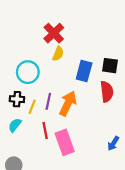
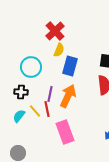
blue rectangle: (84, 71) -> (70, 66), moved
yellow line: (32, 107) -> (35, 111), moved, turned -64
red line: (45, 130) -> (47, 109), moved

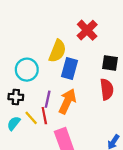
red cross: (55, 31) -> (87, 30), moved
yellow semicircle: (59, 50) -> (57, 51), size x1.5

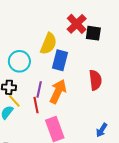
black square: (110, 63) -> (93, 33), moved
yellow line: (31, 118) -> (14, 101), moved

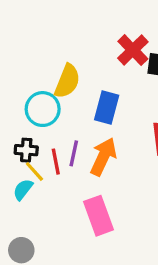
yellow semicircle: (49, 44) -> (67, 81), moved
red line: (36, 105) -> (56, 162), moved

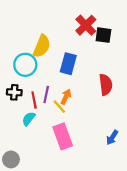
orange arrow: (103, 157) -> (66, 97), size x0.6
yellow line: (34, 171) -> (59, 107), moved
cyan semicircle: (23, 189) -> (29, 119), moved

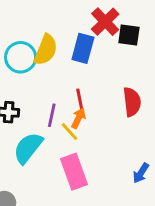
blue rectangle: (68, 64) -> (83, 48), moved
cyan circle: (25, 65) -> (21, 57), moved
red line: (34, 100) -> (80, 100), moved
cyan semicircle: (29, 119) -> (28, 148), size x1.6

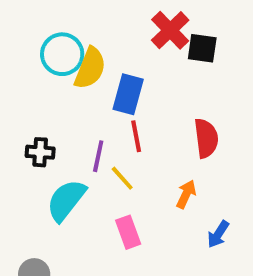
blue rectangle: (83, 48) -> (128, 94), moved
cyan circle: (21, 57) -> (62, 54), moved
orange arrow: (78, 118) -> (186, 194), moved
pink rectangle: (74, 172) -> (128, 232), size x0.7

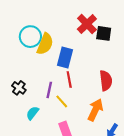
black cross: (40, 152) -> (19, 88), turned 32
orange arrow: (186, 194) -> (95, 110), size x1.5
cyan semicircle: (66, 200) -> (32, 113), size x0.6

